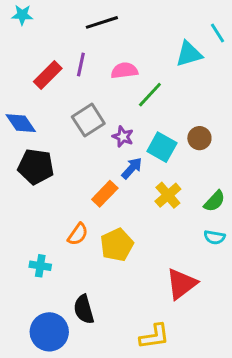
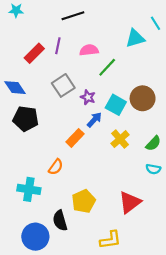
brown circle: (199, 138) -> (143, 98), size x1.5
yellow pentagon: (117, 245) -> (84, 201), moved
cyan cross: (40, 266) -> (29, 189), size x1.5

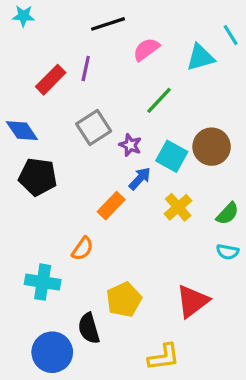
pink semicircle: (89, 50) -> (146, 49), moved, turned -30

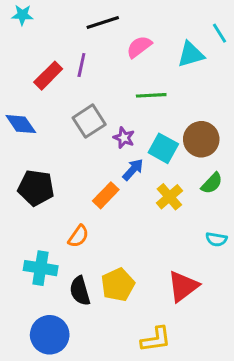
green line: (159, 100) -> (151, 95), turned 44
black pentagon: (38, 177) -> (36, 188), moved
green semicircle: (227, 214) -> (212, 183), moved
black semicircle: (89, 328) -> (80, 291), moved

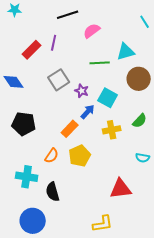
cyan triangle: (191, 54) -> (126, 52), moved
brown circle: (201, 139) -> (139, 79), moved
yellow cross: (169, 197) -> (112, 130), turned 30
yellow pentagon: (118, 285) -> (80, 156), moved
red triangle: (183, 286) -> (121, 189), turned 30

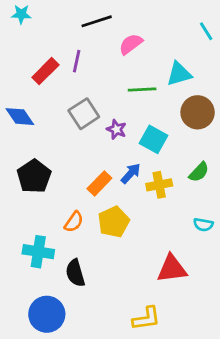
blue arrow: (88, 112) -> (131, 173), moved
black pentagon: (24, 124) -> (34, 176), turned 30

